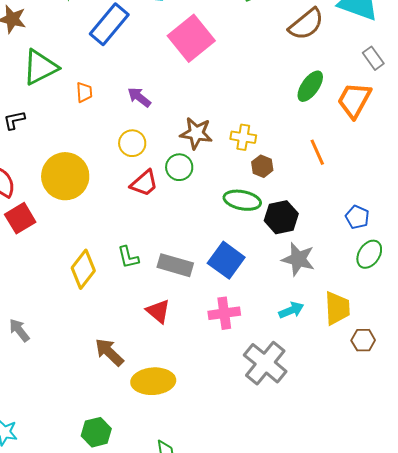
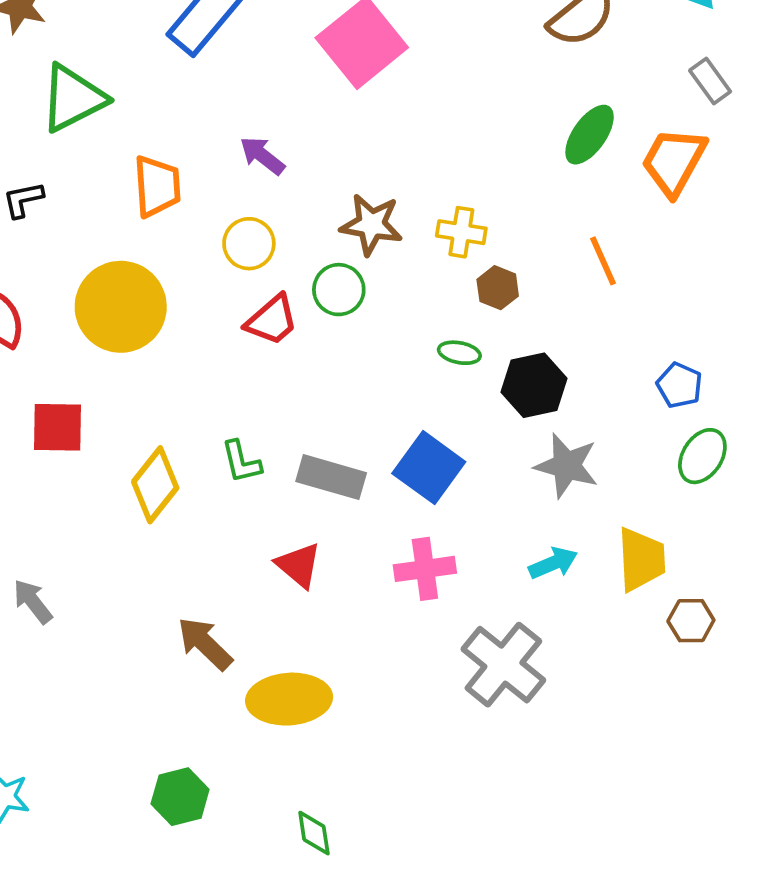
orange trapezoid: (84, 92) -> (157, 186), moved, size x1.6
green ellipse: (242, 200) -> (459, 353), size x0.6
red square: (20, 218) -> (58, 427), moved, turned 32

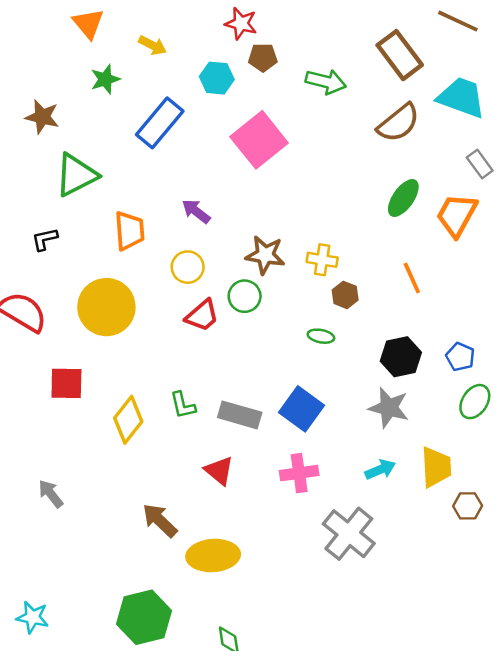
black hexagon: (534, 385) -> (401, 357), moved
green hexagon: (180, 797) -> (144, 617), size x1.5

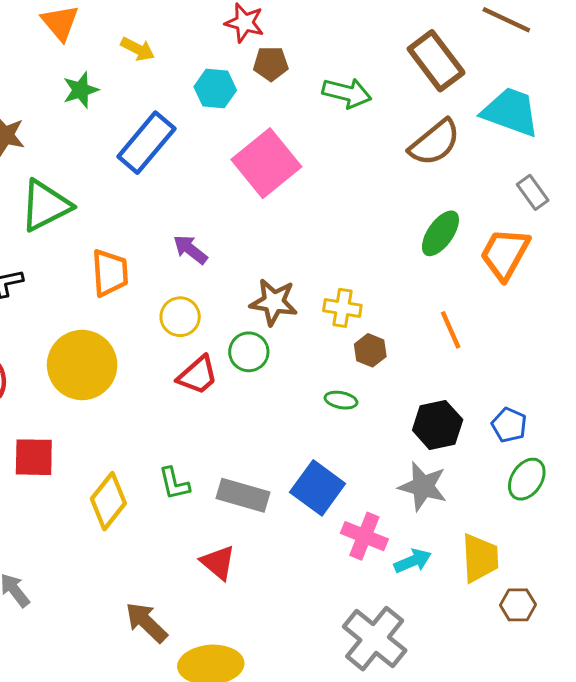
pink cross: (299, 473) -> (364, 536), moved, turned 30

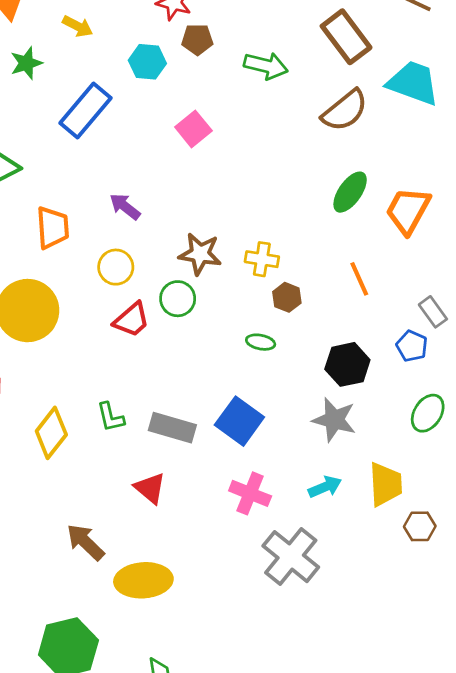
pink square: (266, 163) -> (193, 129), size x0.6
gray rectangle: (533, 192) -> (433, 312), moved
blue pentagon: (509, 425) -> (412, 346), moved
pink cross: (364, 536) -> (250, 493), moved

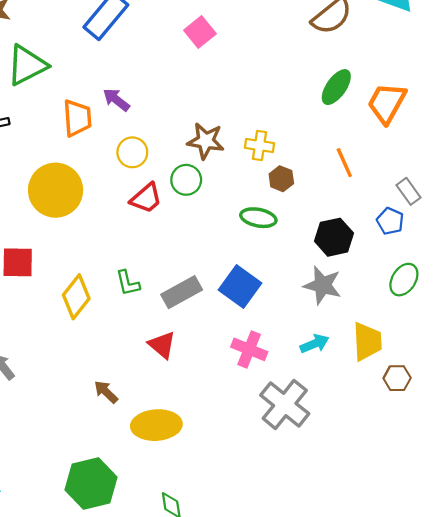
purple arrow: (125, 207) -> (116, 100), moved
green ellipse: (261, 342) -> (258, 218), size x1.4
gray rectangle: (172, 428) -> (182, 292), turned -45
brown arrow: (86, 542) -> (106, 392), size x0.7

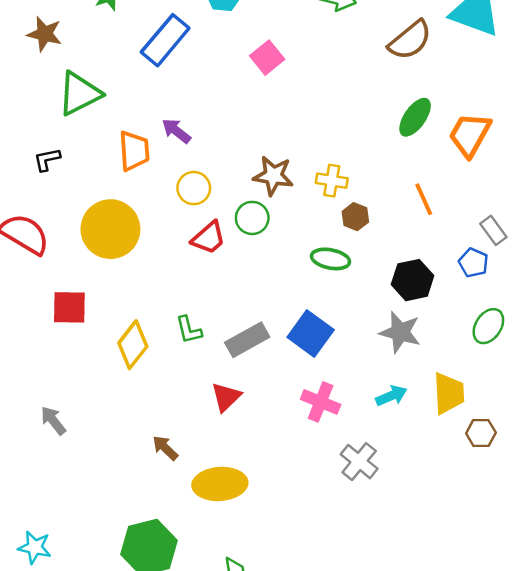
red triangle: (162, 345) -> (226, 397), turned 36
gray cross: (285, 404) -> (359, 462), size x0.7

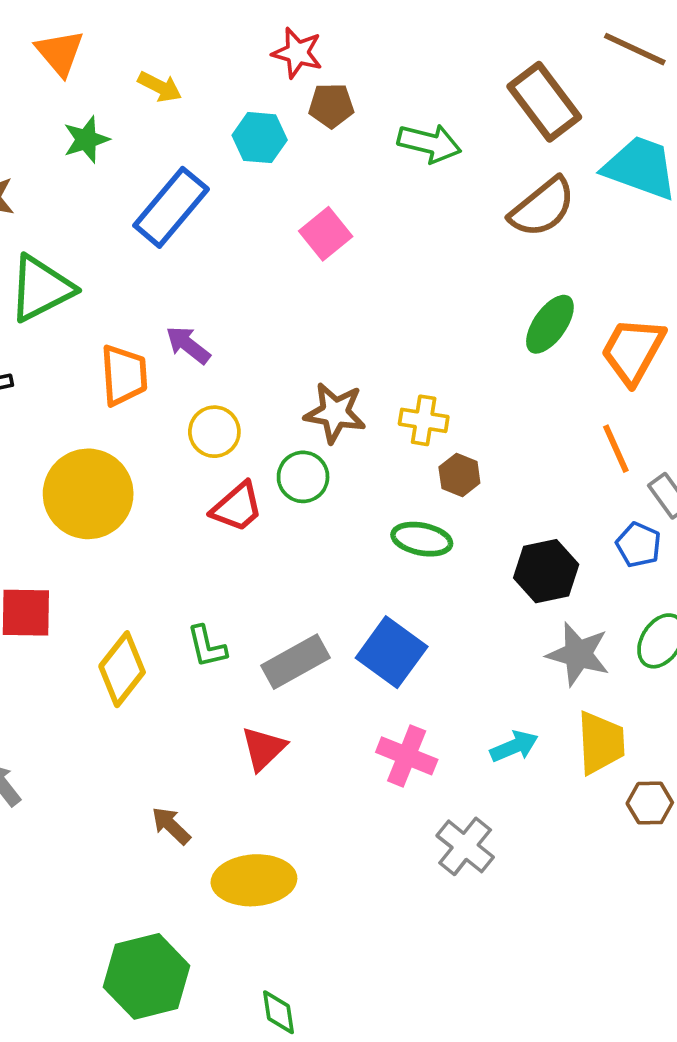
orange line: (424, 199) -> (616, 449), moved
gray star: (400, 332) -> (578, 654), moved

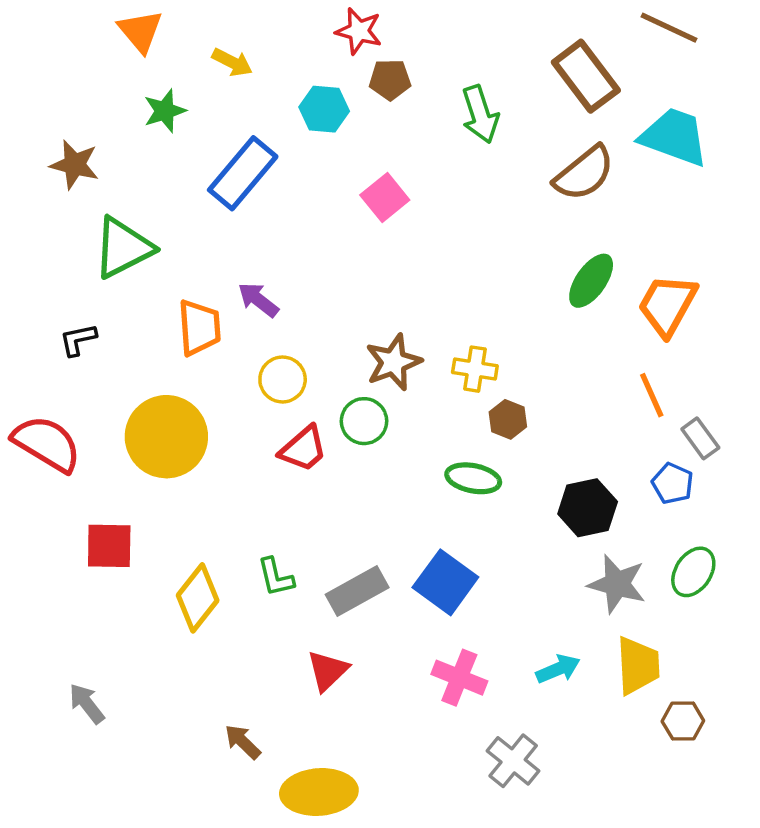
green arrow: (429, 143) -> (480, 114), turned 58
brown star: (335, 413) -> (393, 362), turned -30

